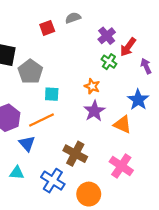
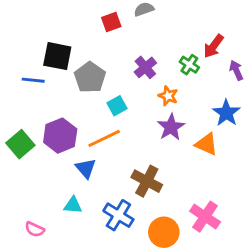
purple cross: (107, 36) -> (145, 67), moved
cyan square: (52, 94) -> (117, 106), turned -32
pink cross: (121, 166) -> (205, 217), moved

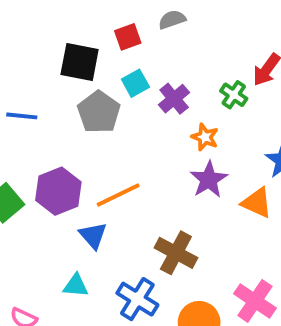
black square: (57, 56) -> (80, 62), moved
cyan square: (117, 106) -> (135, 83), moved

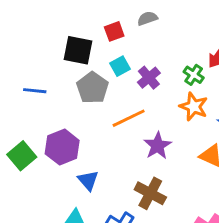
orange star: (205, 137) -> (194, 107), moved, size x1.4
purple star: (209, 180) -> (158, 146), moved
orange line: (118, 195) -> (129, 118), moved

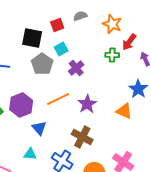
green cross: (194, 75) -> (112, 55), turned -32
purple cross: (149, 78) -> (76, 68), moved
orange star: (194, 107) -> (112, 24), moved
orange line: (129, 118) -> (58, 99), moved

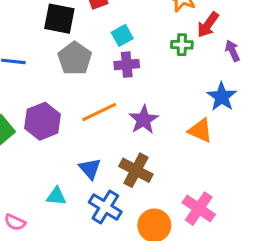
cyan square: (61, 49) -> (122, 35), moved
purple cross: (76, 68) -> (127, 65), turned 35
blue triangle: (39, 128) -> (90, 169), moved

